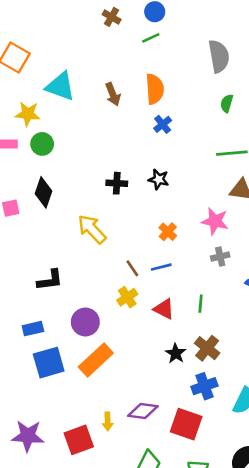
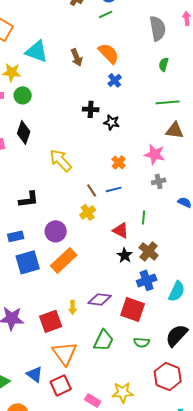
orange semicircle: (155, 89) -> (109, 53), turned -40
black cross: (117, 183) -> (91, 109), moved
red triangle: (164, 309) -> (121, 230), moved

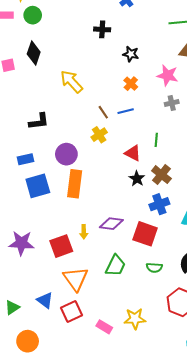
black star: (112, 122) -> (131, 54), moved
orange rectangle: (64, 260) -> (75, 184), turned -40

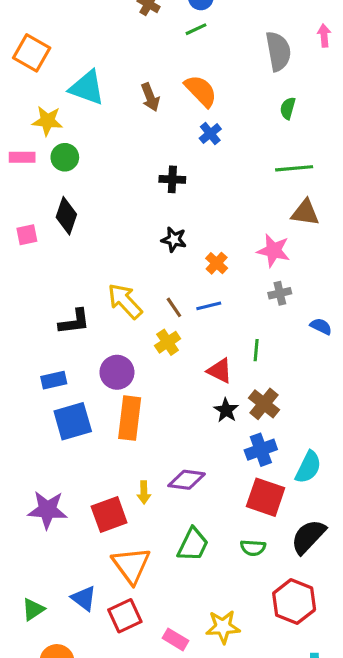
black star: (131, 54) -> (174, 239), moved
yellow arrow: (72, 82) -> (125, 301), moved
red square: (145, 234) -> (266, 497), moved

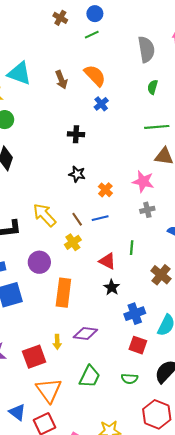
brown cross: (264, 404) -> (161, 275), moved
orange rectangle: (130, 418) -> (63, 293), moved
red square: (266, 497) -> (138, 345), size x0.7

